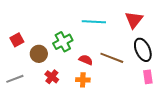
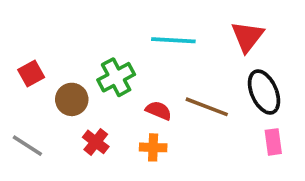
gray line: (15, 79) -> (27, 146), turned 54

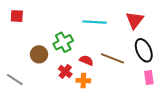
red square: (31, 74) -> (17, 16), moved, turned 32
red cross: (96, 142) -> (65, 71), moved

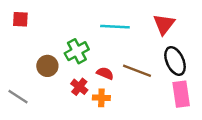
pink rectangle: (149, 78) -> (181, 94), size x1.5

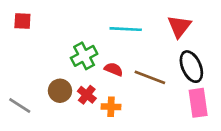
brown circle: (47, 66) -> (60, 91), moved
red semicircle: (105, 73) -> (114, 69), moved

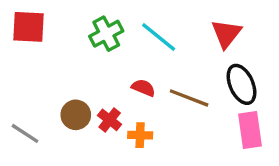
red square: (22, 21) -> (28, 27), size x1.5
cyan line: (126, 29) -> (159, 37), turned 36
green cross: (84, 56) -> (106, 34), moved

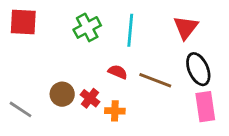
cyan line: (159, 37) -> (130, 30), turned 56

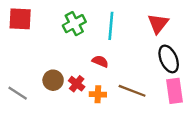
brown line: (155, 80) -> (132, 91), moved

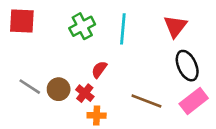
red semicircle: (100, 61) -> (99, 70), moved, turned -77
pink rectangle: (175, 91) -> (194, 101), turned 60
gray line: (18, 93) -> (30, 87), moved
orange cross: (98, 94) -> (97, 115), moved

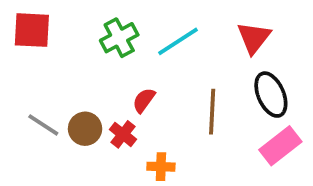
cyan line: (123, 29) -> (178, 41), turned 52
brown line: (146, 101) -> (212, 112), moved, turned 72
orange cross: (97, 115) -> (161, 167), moved

